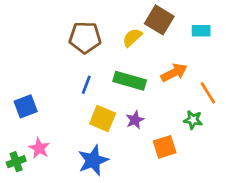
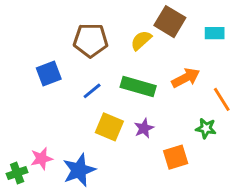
blue line: (86, 85) -> (92, 91), turned 30
blue square: (26, 106) -> (49, 73), moved
pink star: (39, 148) -> (42, 159), turned 30
blue star: (93, 160) -> (79, 170), moved

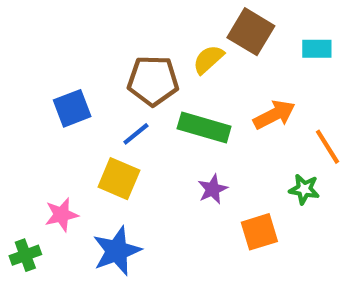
brown pentagon: (91, 40) -> (153, 81), moved
yellow square: (109, 127) -> (119, 179), moved
pink star: (42, 159) -> (61, 215), moved

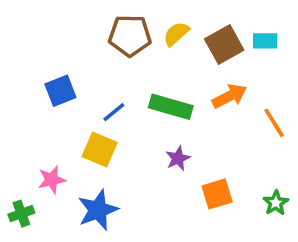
brown square: (251, 32) -> (224, 44), moved, turned 30
yellow semicircle: (208, 59) -> (176, 34), moved
brown pentagon: (153, 81) -> (130, 36), moved
green star: (304, 189) -> (276, 203), moved, turned 30

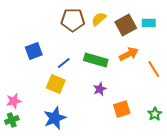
pink star: (52, 180) -> (14, 101), moved

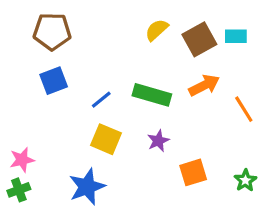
brown pentagon: (73, 20) -> (52, 31), moved
yellow square: (56, 84) -> (106, 139), moved

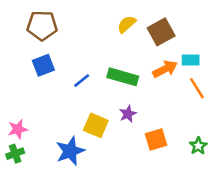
cyan rectangle: (236, 36) -> (191, 60), moved
yellow square: (106, 139) -> (96, 125), moved

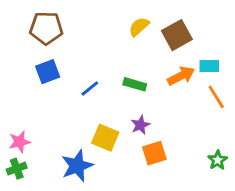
green rectangle: (123, 77) -> (135, 84), size x0.7
orange square: (156, 140) -> (154, 153), moved

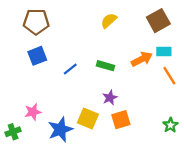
brown square: (177, 35) -> (158, 21), moved
yellow square: (105, 138) -> (88, 119), moved
pink star: (20, 142) -> (33, 112), moved

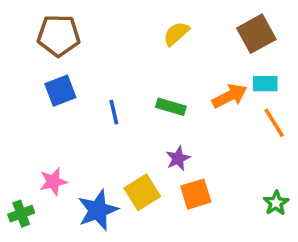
blue line: (70, 69) -> (114, 112), turned -64
yellow square: (88, 119) -> (142, 192), turned 35

